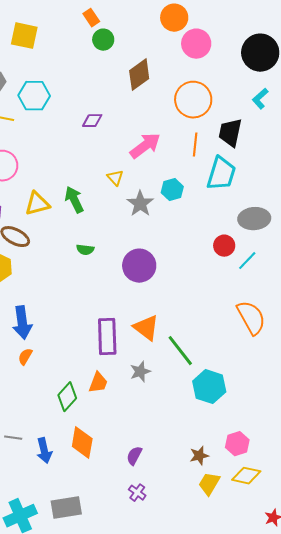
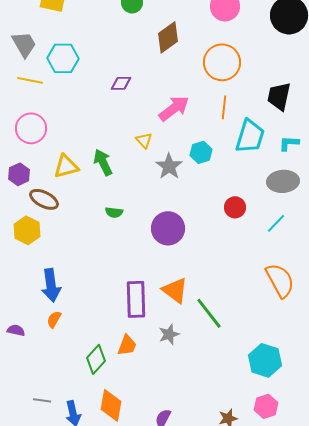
cyan L-shape: (260, 99) -> (289, 143), moved, turned 45
black trapezoid: (230, 133) -> (279, 96), moved
red circle: (224, 246) -> (235, 207), moved
cyan hexagon: (209, 387) -> (265, 360), moved

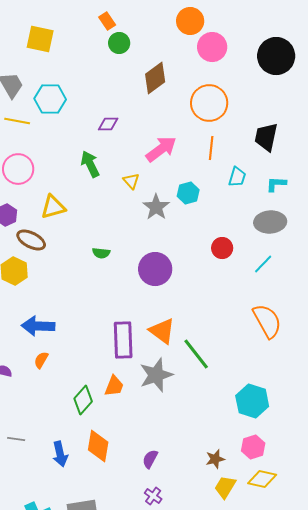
cyan trapezoid: (250, 136) -> (237, 177), size x0.6
green arrow: (103, 162) -> (90, 164), moved
blue arrow: (51, 285) -> (38, 326), turned 100
gray star: (169, 334) -> (156, 375), size x1.6
gray line: (42, 400) -> (16, 439), moved

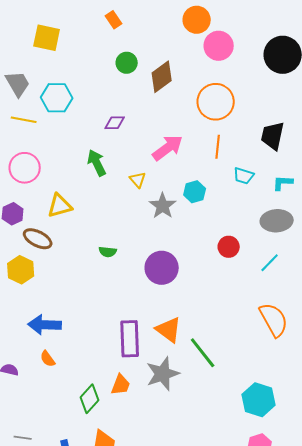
green circle: (119, 43) -> (127, 63), moved
cyan trapezoid: (237, 177) -> (244, 176), turned 90
orange semicircle: (41, 360) -> (48, 359), turned -66

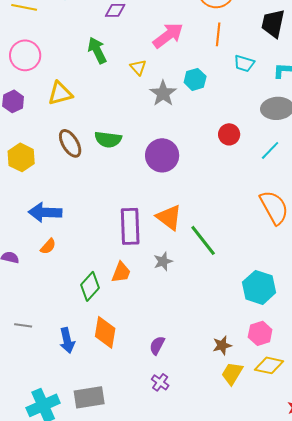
brown ellipse: (38, 239) -> (70, 143), moved, turned 32
green semicircle: (108, 252) -> (108, 139), size x1.5
orange semicircle: (48, 359) -> (48, 246), turned -102
gray star: (163, 374) -> (163, 261), size x0.6

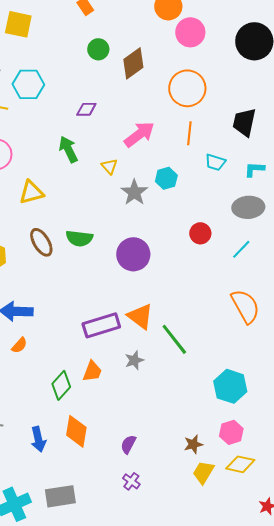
purple rectangle: (130, 226) -> (101, 325), turned 75

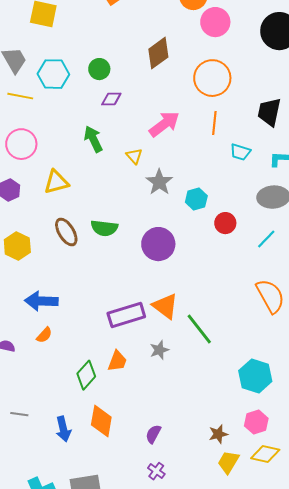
green circle: (98, 49) -> (99, 69), moved
cyan hexagon: (166, 178) -> (196, 199), moved

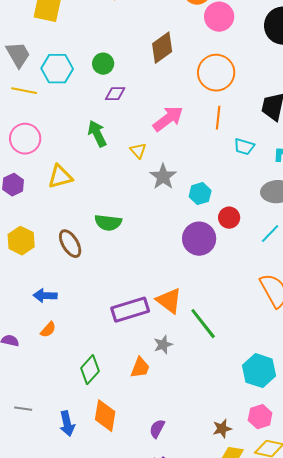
brown ellipse: (66, 232) -> (70, 244), moved
purple circle: (158, 244) -> (199, 239), moved
blue arrow: (41, 301) -> (45, 296), size x0.7
orange trapezoid: (117, 361) -> (140, 368), moved

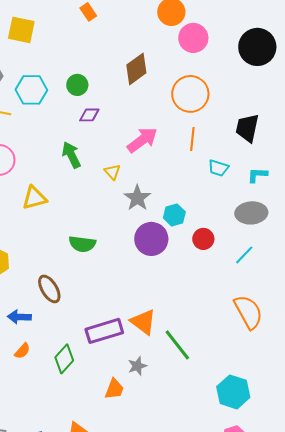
purple circle: (199, 239) -> (151, 239), moved
brown ellipse: (70, 244) -> (49, 289), moved
green diamond: (90, 370) -> (64, 359), moved

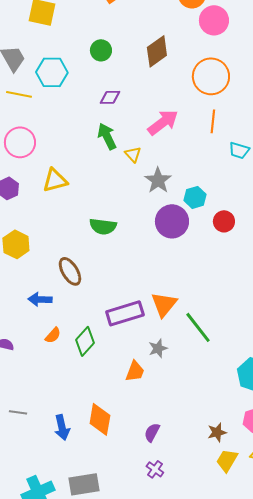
green circle: (77, 85) -> (101, 50), moved
green arrow: (71, 155) -> (107, 136), moved
orange triangle: (143, 322) -> (164, 304), turned 32
orange semicircle: (22, 351) -> (53, 335), moved

